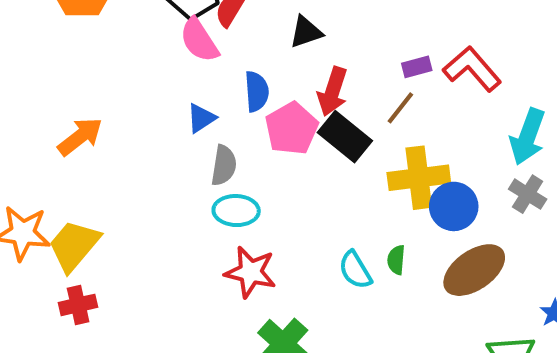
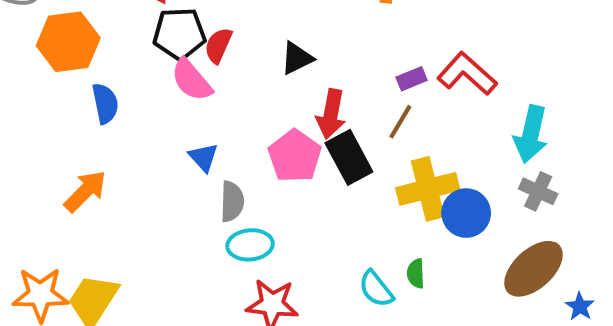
blue semicircle: (257, 91) -> (105, 103), moved
blue triangle: (201, 118) -> (204, 157), turned -32
black rectangle: (345, 137) -> (349, 157), turned 30
brown ellipse: (474, 270) -> (534, 269), moved

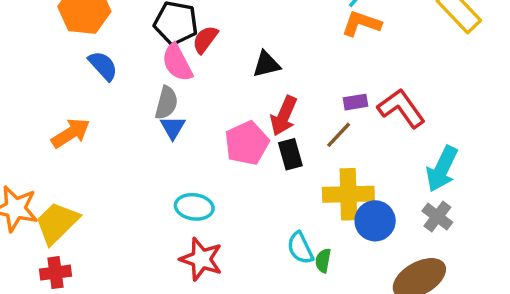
blue semicircle: (105, 103) -> (103, 66), turned -44
black rectangle: (349, 157) -> (290, 154), size x0.7
gray semicircle: (232, 201) -> (166, 103), moved
cyan semicircle: (376, 289) -> (300, 248), moved

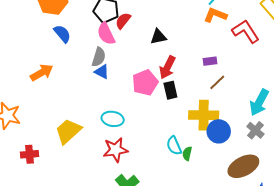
red L-shape: (401, 108) -> (246, 31), moved
blue triangle: (173, 127) -> (102, 72), turned -35
brown line: (339, 135) -> (217, 82), moved
yellow trapezoid: (57, 223) -> (68, 131), moved
red star: (201, 259) -> (115, 150), turned -30

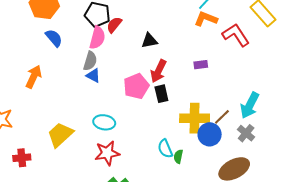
pink semicircle: (106, 34) -> (97, 38), turned -140
orange arrow: (42, 73) -> (34, 77), turned -35
brown line: (217, 82) -> (222, 117), moved

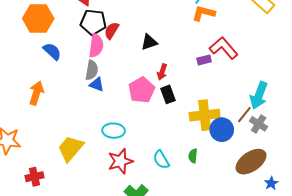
red L-shape: (236, 35) -> (224, 48), moved
red arrow: (158, 71) -> (162, 72), size x0.7
brown line: (222, 117) -> (244, 115), moved
cyan semicircle: (165, 149) -> (161, 160), moved

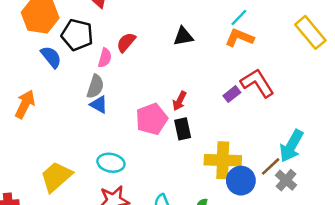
black pentagon: (93, 22) -> (77, 35), moved
black triangle: (149, 42) -> (183, 36), moved
pink semicircle: (96, 46) -> (105, 58), size x0.7
purple rectangle: (204, 60) -> (232, 94), turned -32

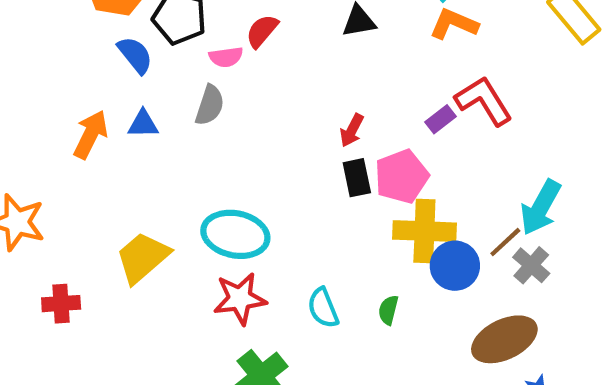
pink semicircle: (105, 58) -> (226, 57), turned 66
blue triangle: (99, 105) -> (143, 124), moved, turned -30
pink pentagon: (152, 119) -> (402, 176), moved
cyan ellipse: (111, 163) -> (235, 234), size x1.4

